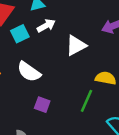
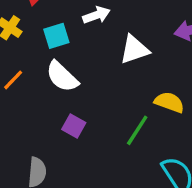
cyan square: (20, 34) -> (56, 36), moved

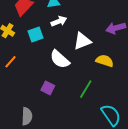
white semicircle: (62, 77) -> (60, 59), moved
yellow semicircle: (169, 102) -> (105, 61), moved

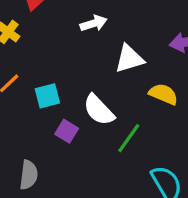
cyan square: (35, 35) -> (47, 96), moved
white semicircle: (60, 59) -> (99, 110), moved

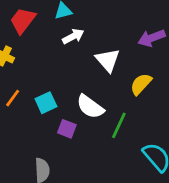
white triangle: (129, 59) -> (108, 60), turned -44
yellow semicircle: (163, 94) -> (141, 84), turned -60

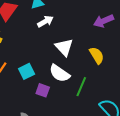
white triangle: (108, 60) -> (64, 47), moved
yellow semicircle: (141, 84) -> (97, 55), turned 108

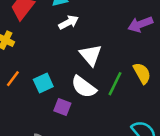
yellow semicircle: (97, 55) -> (142, 73), moved
green line: (81, 87) -> (115, 84), moved

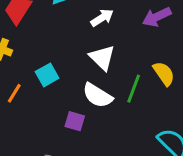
white arrow: (69, 22) -> (102, 18), moved
cyan square: (43, 83) -> (47, 75), moved

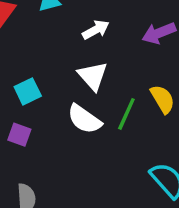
purple square: (75, 121) -> (19, 135), moved

